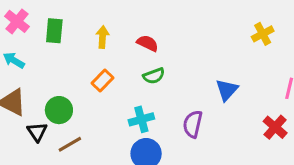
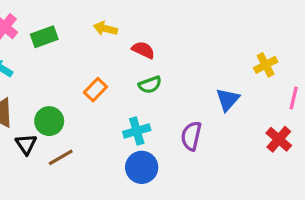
green rectangle: (54, 31) -> (44, 37), turned 65
yellow cross: (263, 34) -> (266, 65), moved
yellow arrow: (103, 37) -> (105, 29), moved, turned -80

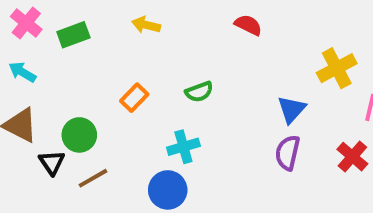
red semicircle: (143, 50) -> (248, 25), moved
yellow cross: (266, 65) -> (337, 68), size x1.4
purple semicircle: (191, 136) -> (288, 153), moved
blue circle: (142, 167) -> (168, 190), moved

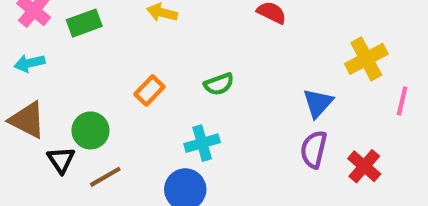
cyan arrow: (22, 72) -> (29, 63), turned -44
red cross: (352, 157) -> (364, 166), moved

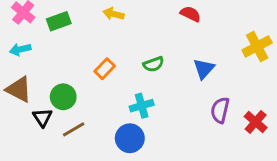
blue triangle: (318, 103) -> (204, 69), moved

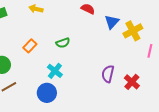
blue triangle: (204, 69) -> (112, 22), moved
cyan cross: (142, 106) -> (55, 71), turned -35

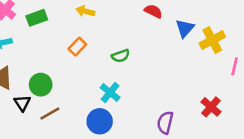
orange rectangle: (30, 46) -> (77, 47), moved
purple semicircle: (108, 74) -> (165, 123), moved

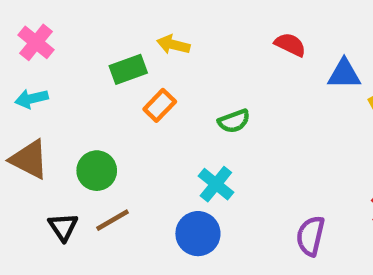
green rectangle: (37, 18) -> (128, 69), moved
blue triangle: (185, 28) -> (344, 74), turned 48
black triangle: (22, 103) -> (63, 227), moved

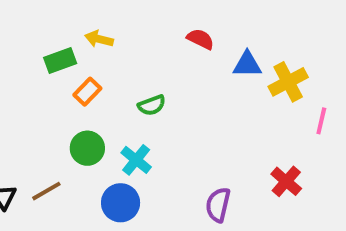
green circle: (97, 171) -> (87, 148), moved

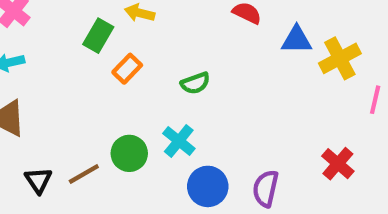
green rectangle: (60, 60) -> (98, 36), turned -40
green circle: (87, 148) -> (129, 153), moved
blue circle: (121, 203) -> (208, 186), moved

